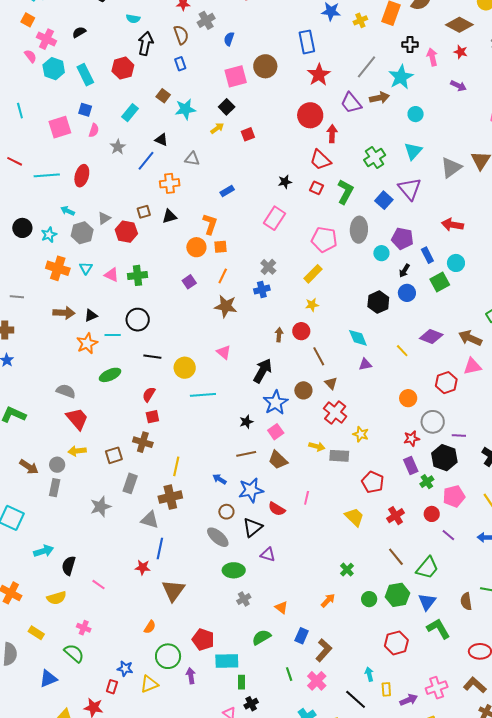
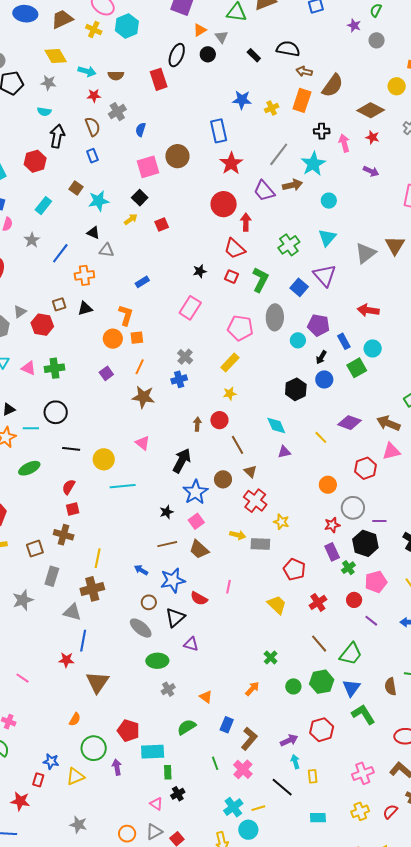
black triangle: (161, 140) -> (93, 233), moved
purple arrow: (409, 700) -> (289, 740), moved

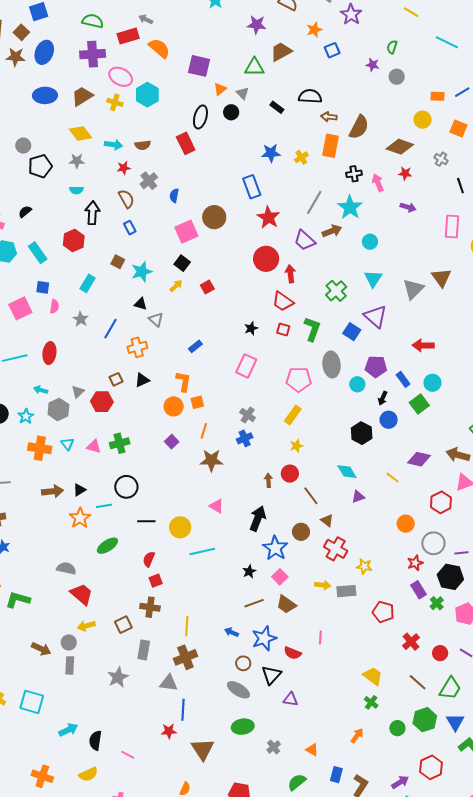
gray triangle: (106, 250) -> (156, 320), turned 42
red circle: (354, 600) -> (440, 653), moved
yellow trapezoid: (277, 605) -> (373, 676), moved
green ellipse: (157, 661) -> (243, 727), moved

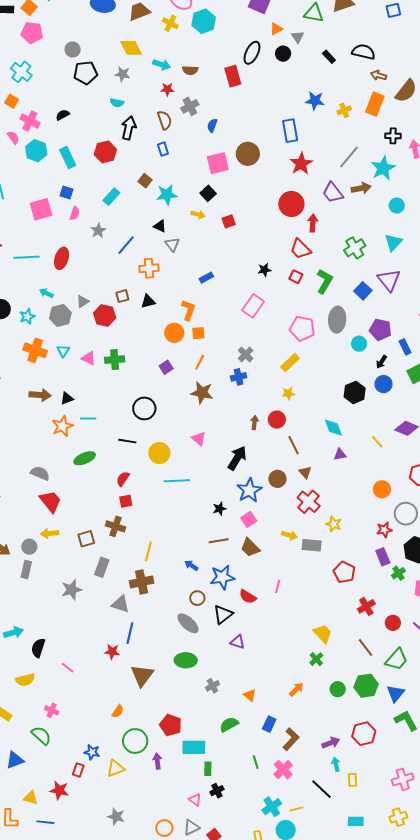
yellow arrow: (176, 286) -> (198, 215), turned 48
black circle: (126, 487) -> (144, 408), moved

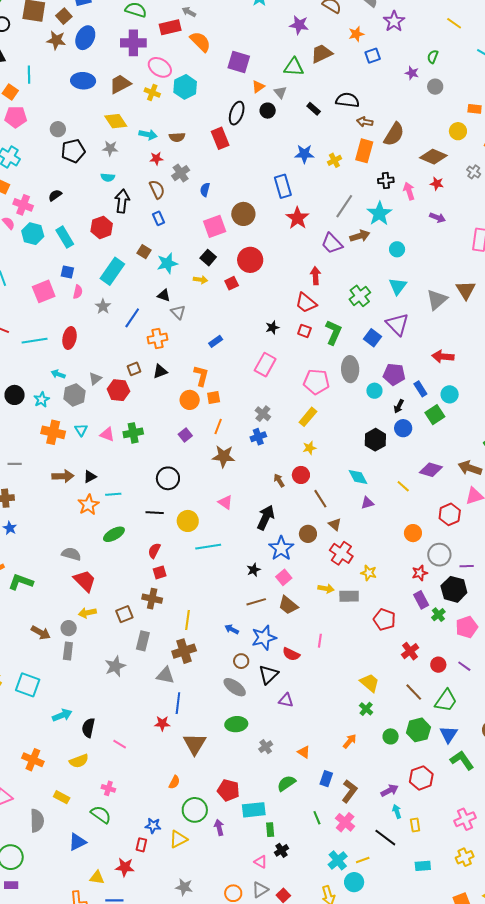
cyan rectangle: (111, 197) -> (112, 271), size x1.5
red circle: (291, 204) -> (250, 260), moved
brown arrow: (254, 423) -> (279, 480), turned -32

